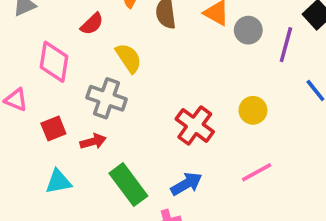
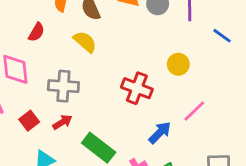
yellow semicircle: (129, 58) -> (85, 42), moved
blue arrow: (186, 184) -> (160, 133), moved

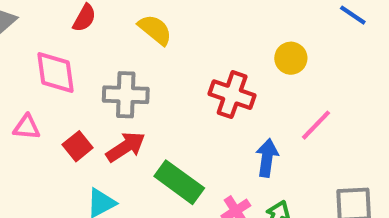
red arrow: (62, 122) -> (126, 147), size x1.4
blue arrow: (160, 133) -> (267, 158), turned -35

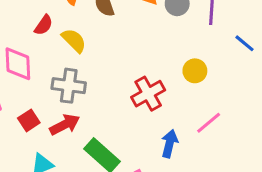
yellow semicircle: (155, 30) -> (74, 40), moved
red cross: (232, 95) -> (148, 94), turned 36

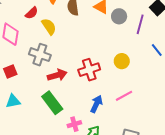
red arrow: (65, 125) -> (57, 75), moved

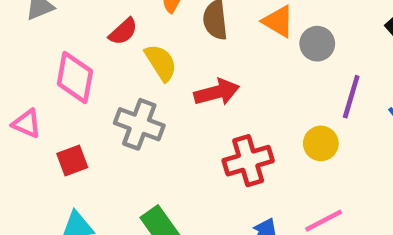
purple line: (140, 24) -> (351, 97), moved
red arrow: (57, 75) -> (217, 92), moved

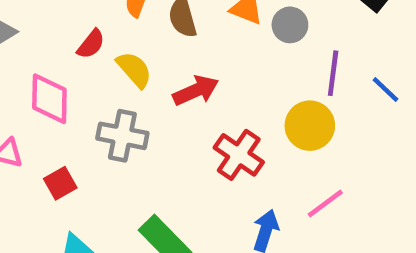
yellow circle: (321, 143) -> (310, 126), size x1.4
red cross: (248, 161) -> (239, 155), turned -30

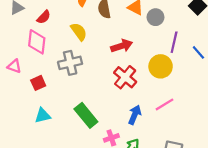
red semicircle: (91, 44) -> (44, 17), moved
red arrow: (196, 91) -> (122, 46), moved
gray cross: (122, 136) -> (70, 63), turned -30

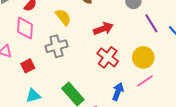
purple line: (174, 42) -> (151, 23), turned -42
yellow circle: (161, 66) -> (143, 57), moved

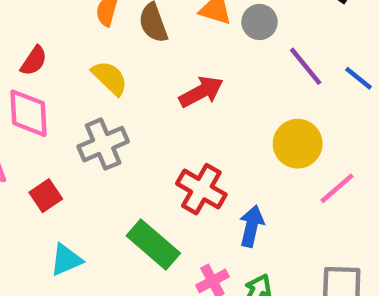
red cross: (108, 57) -> (201, 189), moved
pink line: (145, 81) -> (337, 188), moved

